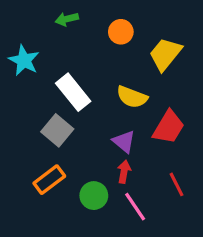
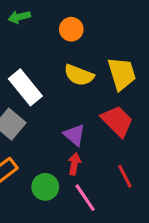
yellow trapezoid: (165, 54) -> (122, 74), moved, turned 124
yellow semicircle: (132, 97) -> (79, 75), moved
red trapezoid: (169, 127) -> (117, 121), turned -76

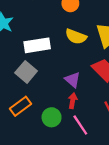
white rectangle: (25, 87) -> (37, 45), turned -60

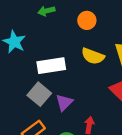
purple triangle: (73, 80) -> (64, 103), moved, turned 35

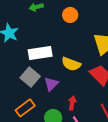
yellow semicircle: (93, 56) -> (71, 64), moved

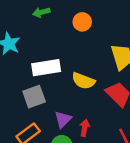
gray square: (30, 77) -> (34, 97), turned 30
purple triangle: (51, 84) -> (63, 119), moved

